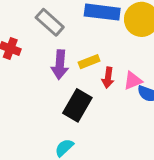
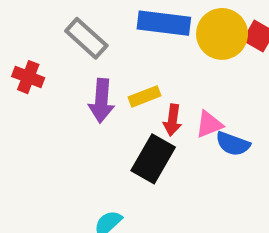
black rectangle: (77, 105) -> (153, 159), moved

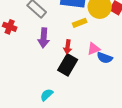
yellow rectangle: (145, 96) -> (80, 23), moved
red arrow: (173, 120) -> (68, 47), moved

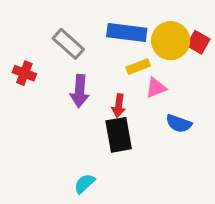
pink triangle: (94, 49) -> (156, 88), moved
black rectangle: (68, 65) -> (119, 135), turned -40

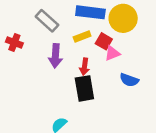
red square: (198, 42) -> (104, 41), moved
yellow rectangle: (138, 67) -> (82, 36), moved

